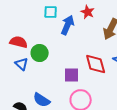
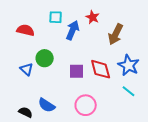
red semicircle: (19, 42) -> (26, 30), moved
purple square: (72, 75) -> (77, 71), moved

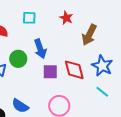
blue arrow: (73, 30) -> (40, 49), moved, turned 138

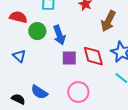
green circle: (18, 59) -> (37, 31), moved

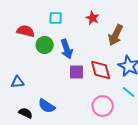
blue triangle: (19, 56) -> (18, 82), moved, turned -48
pink circle: (78, 92) -> (103, 106), moved

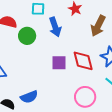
blue arrow: (67, 49) -> (55, 27), moved
blue semicircle: (47, 106) -> (29, 97), turned -54

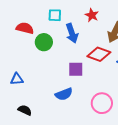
red diamond: (83, 61) -> (99, 54), moved, turned -55
blue semicircle: (29, 97) -> (64, 94), moved

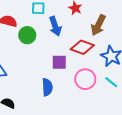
blue semicircle: (64, 94) -> (47, 87), turned -72
pink circle: (102, 103) -> (85, 79), moved

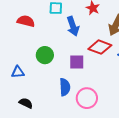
green circle: (27, 35) -> (45, 55), moved
pink circle: (85, 79) -> (87, 98), moved

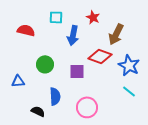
blue arrow: (73, 26) -> (73, 35), turned 30
blue semicircle: (65, 87) -> (55, 96), moved
black semicircle: (26, 103) -> (38, 111), moved

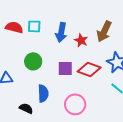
cyan square: (56, 17) -> (34, 26), moved
red star: (93, 17) -> (81, 40), moved
red diamond: (100, 56) -> (89, 69), moved

